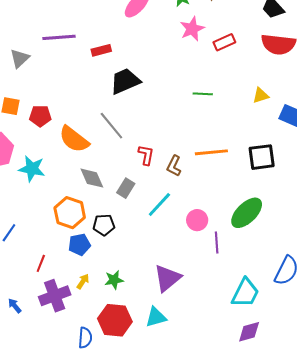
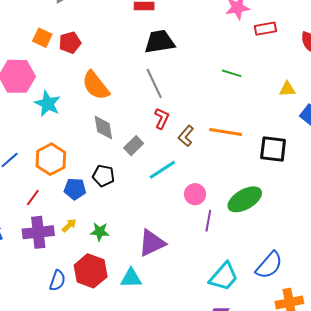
red pentagon: (40, 116) -> (70, 43), moved, turned -30
gray line: (111, 126) -> (154, 83), moved
orange hexagon: (70, 213) -> (51, 159), moved

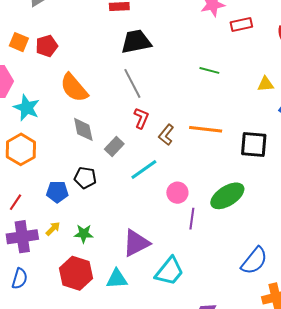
orange hexagon: (51, 159) -> (21, 149), moved
cyan trapezoid: (224, 277) -> (169, 271), moved
blue semicircle: (57, 281) -> (20, 279), moved

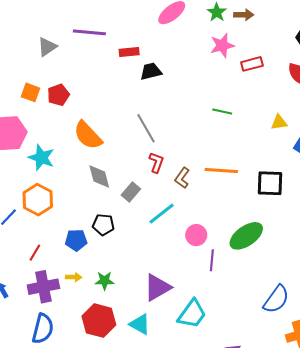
black trapezoid: (136, 42) -> (151, 71), moved, size x0.7
yellow arrow: (53, 229) -> (74, 277), turned 49
blue semicircle: (20, 279) -> (43, 329), size x1.4
cyan triangle: (117, 279) -> (140, 324), turned 35

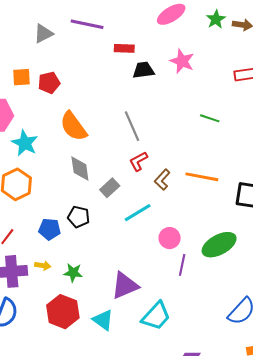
pink star: (222, 45) -> (182, 61), moved, turned 30
orange square: (30, 92) -> (22, 77), turned -30
red L-shape: (156, 162) -> (138, 161), turned -145

